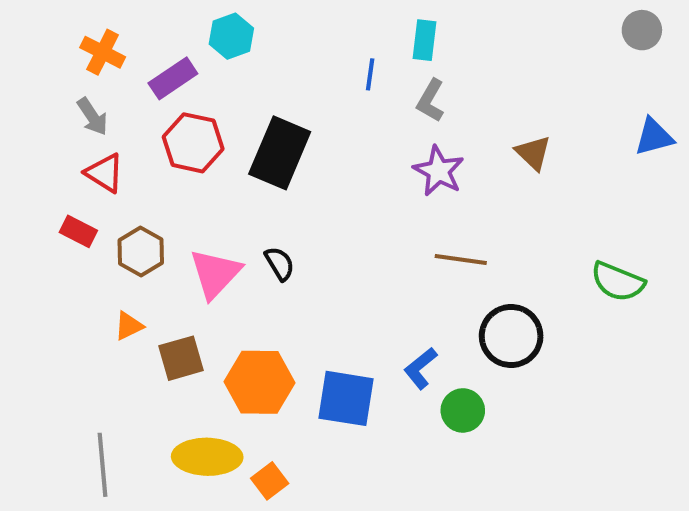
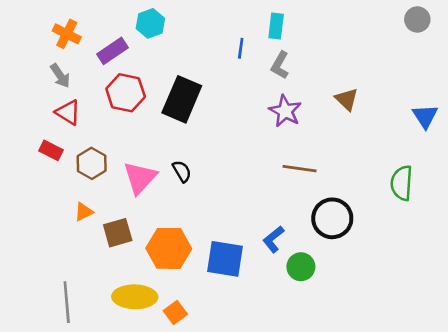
blue triangle: (654, 137) -> (425, 116), moved, turned -48
green semicircle: (618, 282) -> (402, 183), turned 72

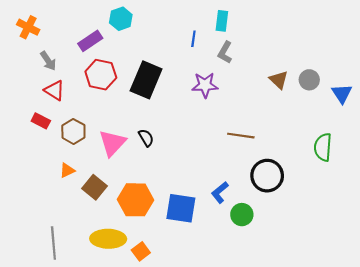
gray circle: (417, 19) -> (309, 80), moved
orange cross: (67, 34) -> (28, 27), moved
purple star: (285, 111) -> (205, 85), moved, turned -30
brown square: (118, 233) -> (94, 187), turned -35

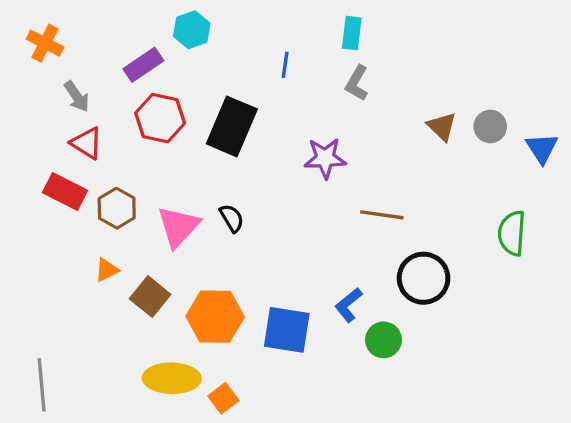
blue line: (193, 39) -> (285, 65), moved
purple star: (205, 85) -> (325, 158), moved
red rectangle: (41, 121) -> (65, 191), size x1.4
gray line: (53, 243) -> (42, 385), moved

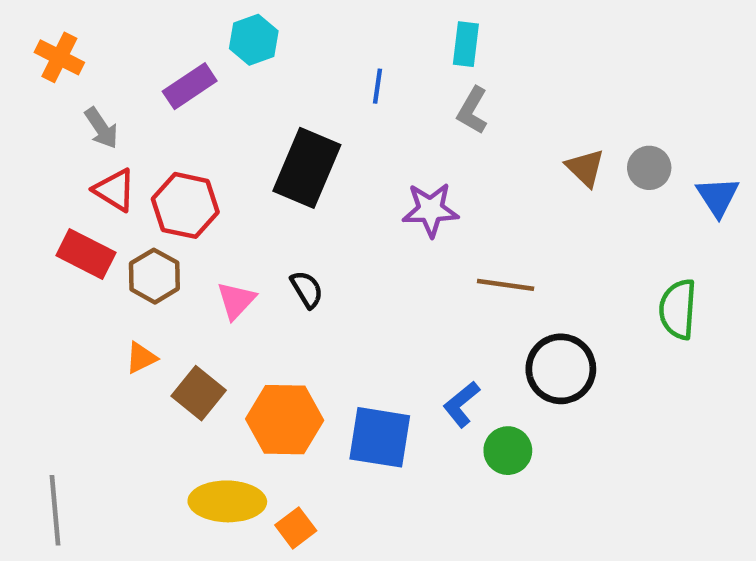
red hexagon: (160, 118) -> (185, 205), moved
pink triangle: (178, 227) -> (236, 300), size x0.7

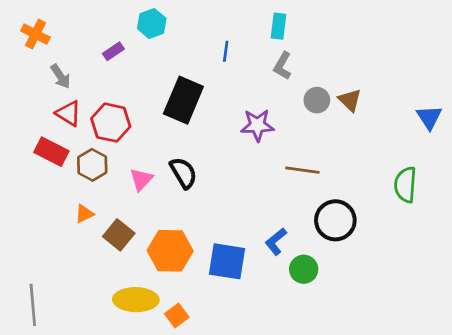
purple rectangle: (190, 86) -> (113, 51), size x0.7
gray circle: (649, 168) -> (317, 100), moved
black semicircle: (307, 289) -> (183, 173), size x1.4

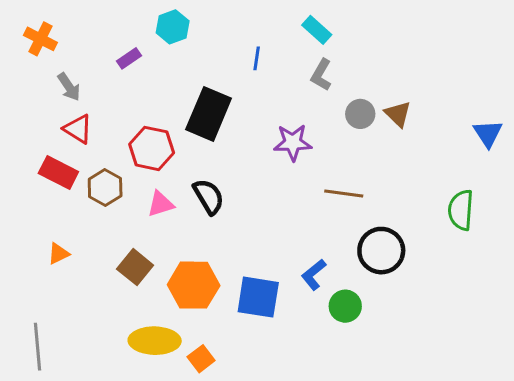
cyan rectangle: (279, 26) -> (317, 30), turned -55
red hexagon: (111, 123) -> (152, 148), moved
pink triangle: (141, 179) -> (161, 204), turned 30
orange triangle: (84, 214) -> (58, 254), moved

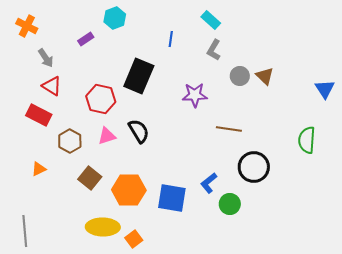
brown hexagon: (105, 187) -> (70, 141), moved

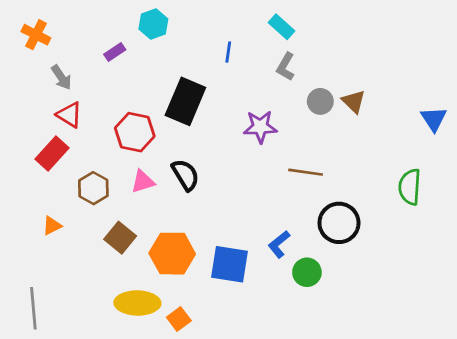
red rectangle: (39, 115) -> (52, 153), turned -75

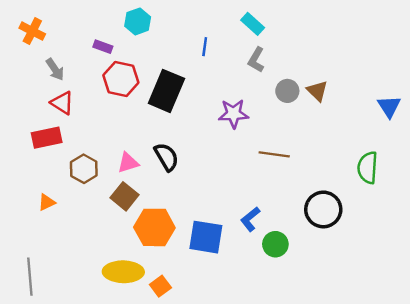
purple rectangle: (115, 52) -> (103, 47), turned 54
red hexagon: (135, 132) -> (121, 79), moved
red rectangle: (52, 153) -> (47, 138), turned 36
black circle: (339, 223) -> (323, 209), moved
brown square: (120, 238) -> (124, 196), moved

